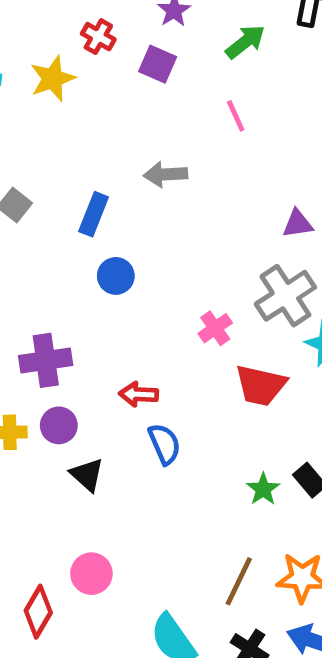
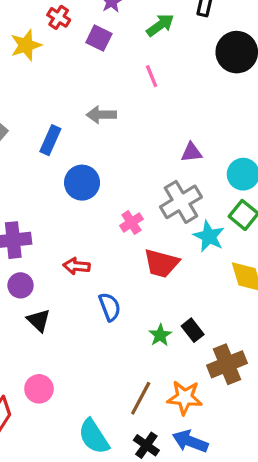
blue circle: (116, 276) -> (82, 183), moved, size x1.4
blue semicircle: (164, 444) -> (110, 307), moved

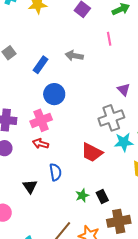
purple triangle: (191, 152) -> (124, 90), turned 40
pink cross: (131, 222) -> (41, 120), moved, size x1.5
cyan star: (209, 236) -> (124, 142), turned 30
black triangle: (39, 320) -> (30, 186), moved

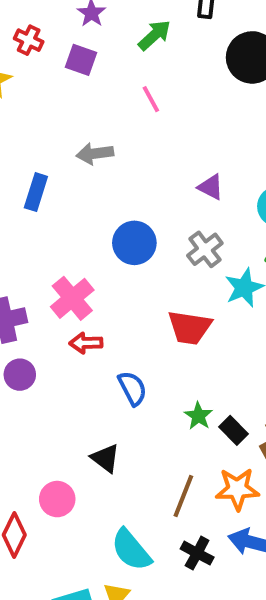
blue circle: (54, 94) -> (134, 243), moved
gray cross: (111, 118) -> (205, 249), size x0.7
black triangle: (30, 186) -> (105, 458), moved
black rectangle: (102, 197) -> (234, 430), moved

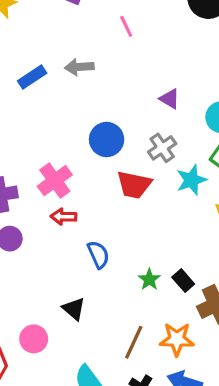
blue rectangle: (36, 192) -> (32, 77), moved, turned 36
red trapezoid: (190, 328) -> (134, 185), moved
black rectangle: (234, 430) -> (183, 281), moved

